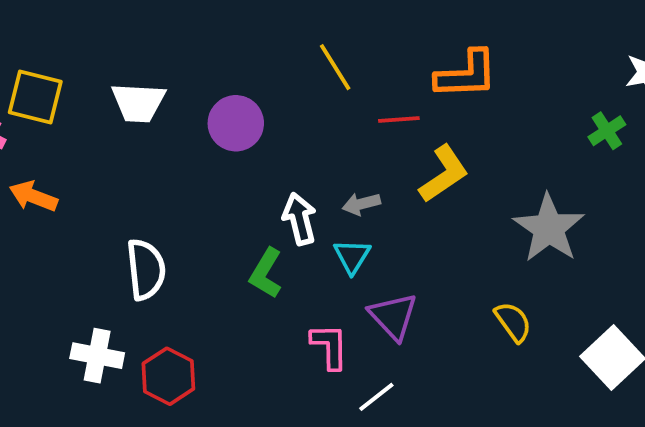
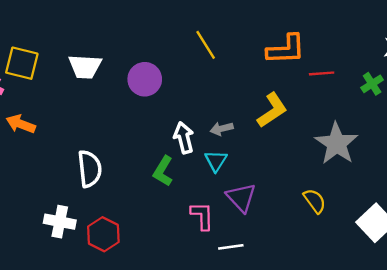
red line: (399, 120) -> (322, 73), moved
white line: (376, 397) -> (231, 247), turned 30

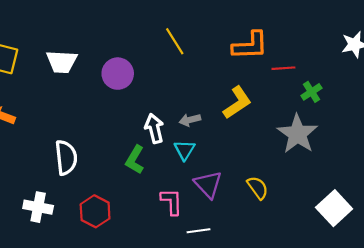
green cross: (372, 84) -> (311, 92), moved
yellow semicircle: (315, 201) -> (258, 188), moved
red hexagon: (103, 234) -> (95, 211), moved

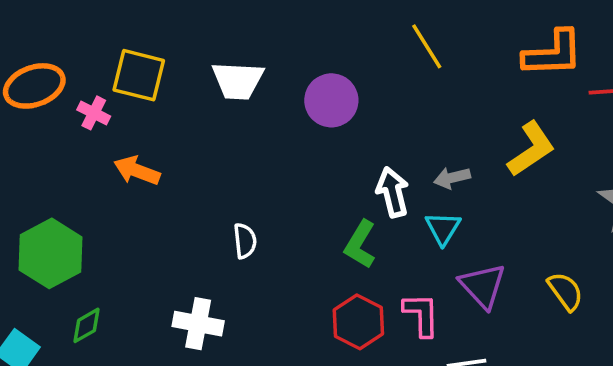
white semicircle: (66, 158) -> (245, 241), size x0.6
red hexagon: (95, 211) -> (358, 322), moved

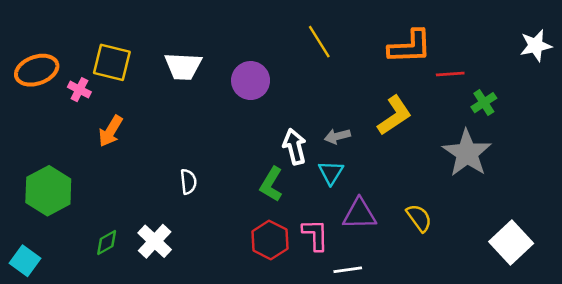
orange arrow: (137, 171) -> (111, 131), turned -80
purple triangle: (483, 286) -> (359, 214), turned -48
white cross: (198, 324) -> (155, 241), turned 32
green diamond: (87, 325) -> (107, 243), moved

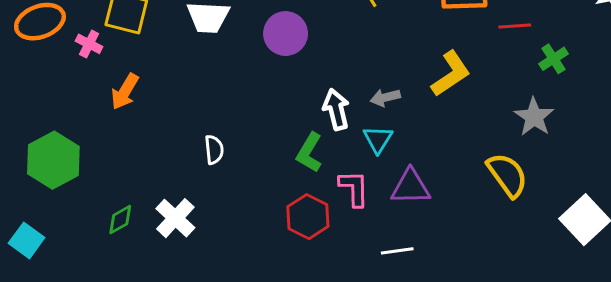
gray star: (467, 153) -> (534, 117), size x0.7
yellow semicircle: (419, 218) -> (507, 175), moved, size x1.4
pink L-shape: (315, 235) -> (354, 188), moved

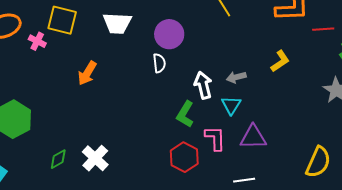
yellow L-shape: (451, 74) -> (280, 61), size x0.7
orange arrow: (125, 92) -> (87, 73), moved
white semicircle: (214, 150) -> (159, 63), moved
yellow semicircle: (507, 175) -> (318, 162), moved, turned 60

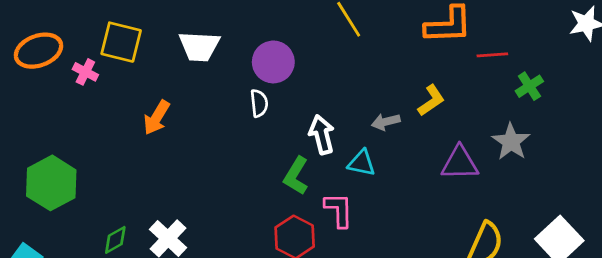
gray arrow: (236, 77) -> (386, 122), moved
cyan triangle: (231, 105) -> (362, 163), turned -50
purple triangle: (253, 137) -> (460, 163), moved

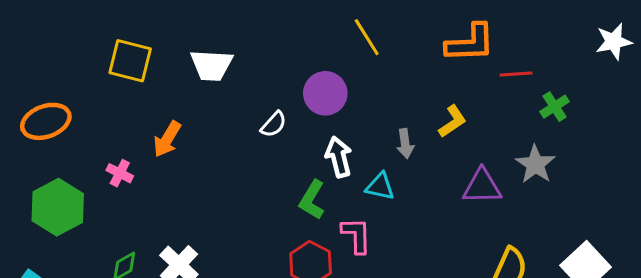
orange ellipse: (38, 51) -> (46, 121), moved
purple circle: (273, 62) -> (325, 93), moved
pink cross: (85, 72) -> (120, 173), moved
white semicircle: (259, 103) -> (274, 124), turned 48
gray arrow: (386, 122) -> (405, 144), turned -84

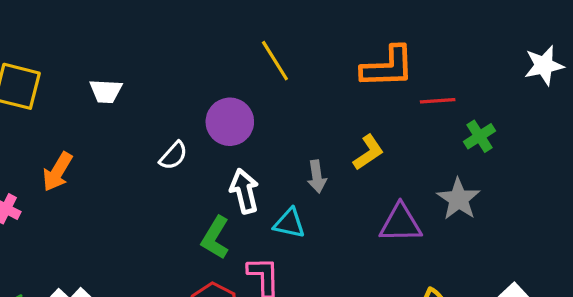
white trapezoid: (211, 65) -> (106, 91), size x0.7

